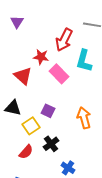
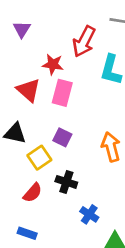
purple triangle: (17, 22) -> (22, 29), moved
pink rectangle: (59, 74) -> (62, 93), moved, turned 60
black cross: (51, 144) -> (66, 182), turned -35

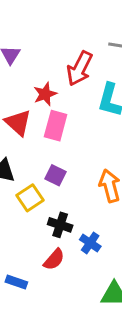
red star: (53, 64) -> (45, 94), turned -30
red semicircle: (33, 193) -> (54, 259), moved
blue cross: (89, 214) -> (90, 243), moved

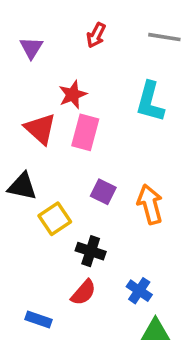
red arrow: (80, 68) -> (96, 35), moved, size x0.6
purple square: (56, 175) -> (103, 192), moved
blue cross: (90, 243) -> (139, 291), moved

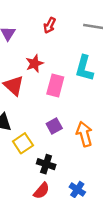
pink rectangle: (85, 132) -> (55, 85), moved
purple square: (103, 192) -> (54, 126), turned 35

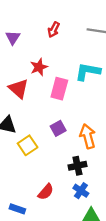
cyan L-shape: (84, 68) -> (88, 72), turned 85
black cross: (46, 164) -> (77, 166), moved, turned -30

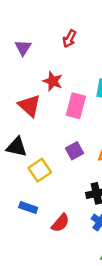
red star: (39, 67) -> (53, 81), turned -30
blue rectangle: (17, 209) -> (28, 208), moved

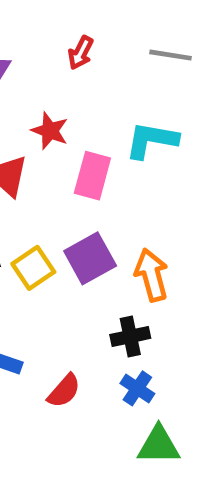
purple square: (75, 151) -> (90, 258), size x1.5
yellow square: (40, 170) -> (33, 268), moved

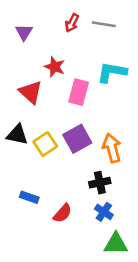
gray line: (170, 55) -> (104, 24), moved

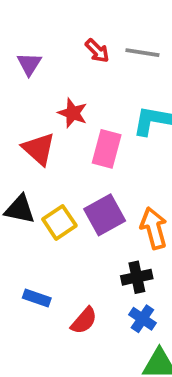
red arrow: (72, 23) -> (97, 51), turned -72

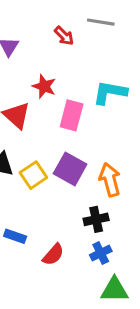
gray line: (142, 53) -> (101, 22), moved
purple square: (105, 215) -> (70, 169), turned -32
blue cross: (142, 319) -> (101, 253), turned 30

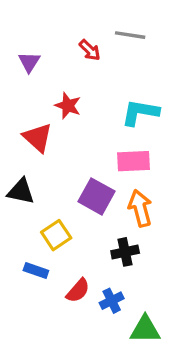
pink rectangle: (72, 115) -> (133, 161), moved, turned 72
yellow square: (33, 175) -> (56, 235), moved
blue cross: (101, 253) -> (112, 301), moved

